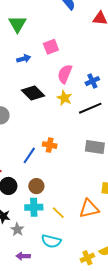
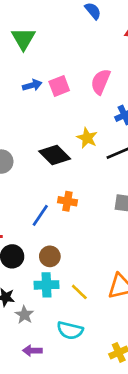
pink square: (51, 47) -> (59, 86), moved
pink semicircle: (65, 74) -> (101, 82), moved
black diamond: (33, 93) -> (55, 155), moved

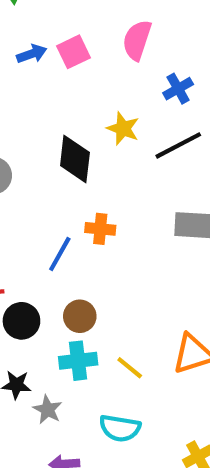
black diamond: (55, 155) -> (75, 159), turned 56

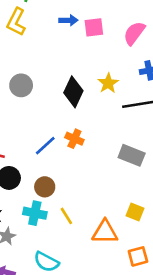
yellow line: (130, 368) -> (66, 216), moved

